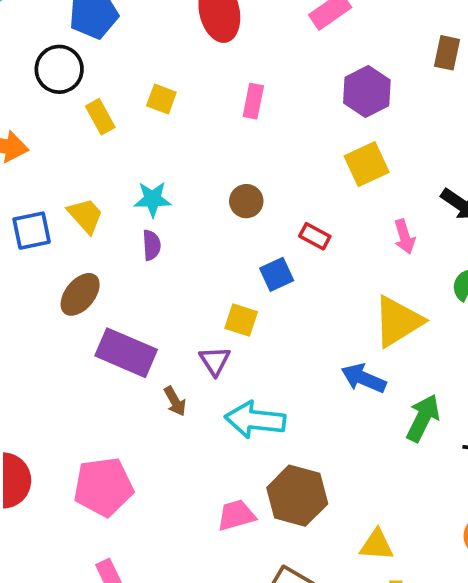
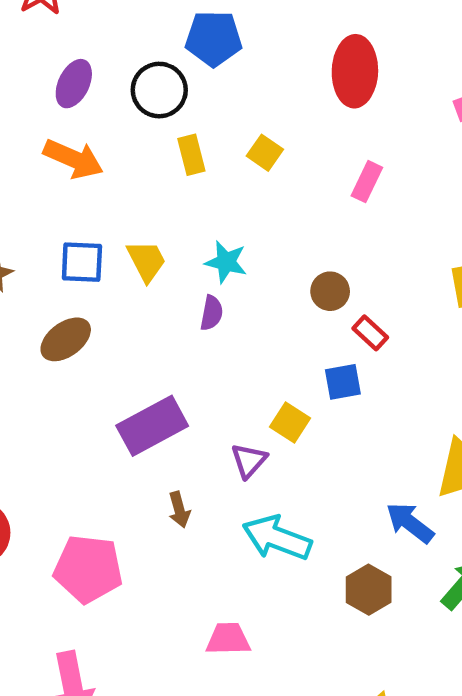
red rectangle: (315, 236) -> (370, 333), moved
brown ellipse: (80, 294) -> (66, 339), moved
purple rectangle: (126, 353) -> (152, 426), turned -66
brown arrow: (175, 401) -> (179, 510), moved
brown hexagon: (297, 496) -> (369, 590), moved, size x0.7

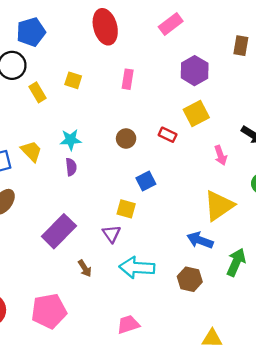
red rectangle: (370, 333) -> (168, 135), moved

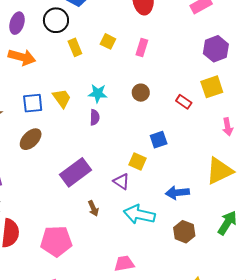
pink rectangle: (128, 79) -> (142, 48), moved
brown circle: (126, 138) -> (141, 93), moved
purple triangle: (112, 234) -> (121, 181), turned -30
blue arrow: (200, 240) -> (177, 193), moved, turned -35

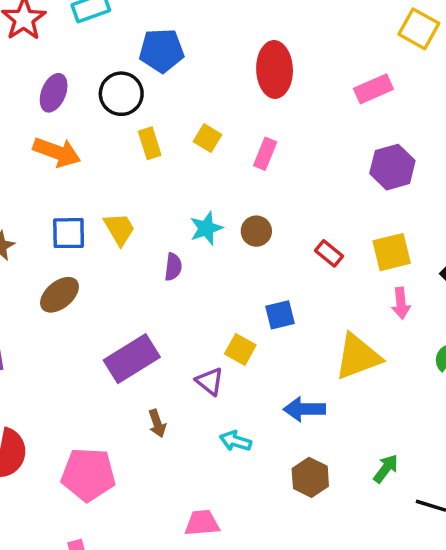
yellow square: (212, 87) -> (392, 252), moved
cyan star: (98, 93) -> (206, 228), moved, turned -30
yellow triangle: (219, 171) -> (358, 357), moved
cyan arrow: (139, 215) -> (235, 441), size x0.6
green arrow: (227, 223) -> (386, 469), size x0.7

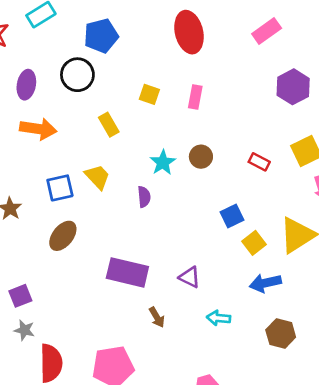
yellow rectangle: (150, 143) -> (109, 125), moved
yellow square: (240, 349) -> (254, 243), moved, turned 35
purple rectangle: (132, 359) -> (127, 272), turned 57

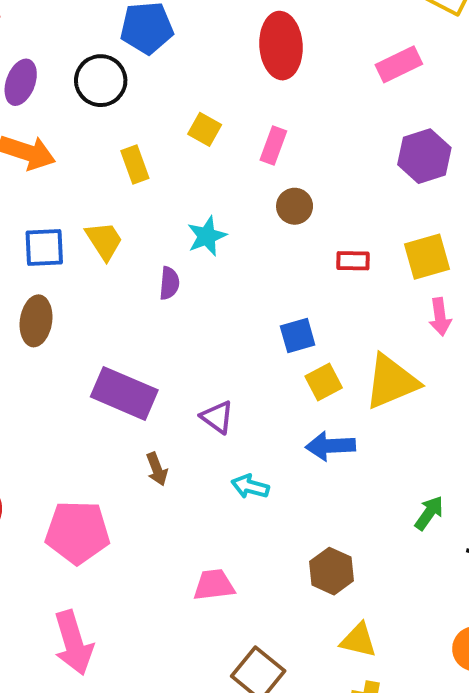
brown circle: (201, 157) -> (295, 206), moved
red rectangle: (259, 162) -> (353, 261), turned -36
brown ellipse: (63, 236) -> (36, 321), turned -40
brown hexagon: (281, 334) -> (332, 571), moved

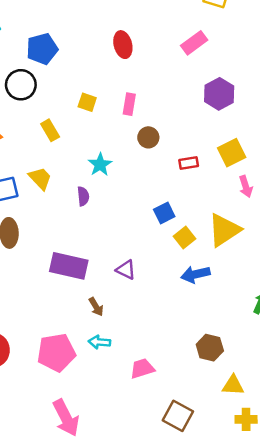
red ellipse: (281, 46) -> (123, 45), size x0.7
cyan arrow: (250, 487) -> (99, 342), moved

